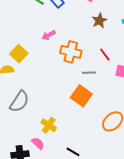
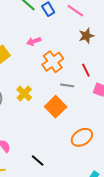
orange cross: (71, 52) -> (53, 62), turned 30
yellow cross: (49, 125) -> (24, 93), moved

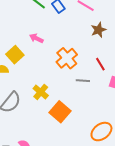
pink arrow: (34, 41) -> (36, 38), moved, turned 48
orange square: (56, 107) -> (60, 112), moved

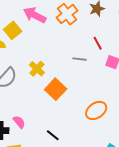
pink arrow: (36, 38) -> (35, 15), size x1.6
orange cross: (67, 58) -> (67, 14), moved

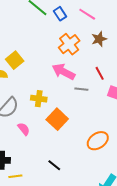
pink arrow: (35, 15) -> (63, 72), moved
yellow cross: (37, 69) -> (39, 99), turned -35
pink semicircle: (19, 122) -> (24, 129), moved

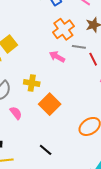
pink arrow: (63, 72) -> (57, 57), size x0.7
gray line: (81, 89) -> (79, 47), moved

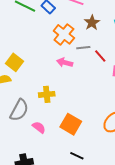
orange square: (50, 104) -> (71, 124), moved

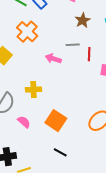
orange cross: (64, 34) -> (27, 32), moved
red line: (100, 56) -> (89, 54), turned 40

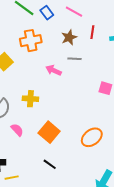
brown star: (83, 20) -> (69, 37), moved
orange cross: (27, 32) -> (31, 41), turned 30
red line: (89, 54) -> (92, 32), moved

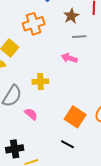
pink arrow: (54, 70) -> (69, 58), moved
orange square: (49, 132) -> (75, 117), moved

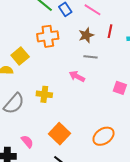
pink semicircle: (31, 114) -> (27, 142), moved
orange square: (75, 117) -> (60, 134), moved

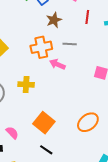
brown star: (86, 35) -> (54, 20), moved
orange cross: (48, 36) -> (41, 47), moved

